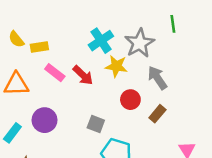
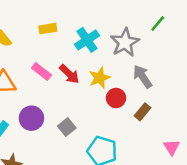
green line: (173, 24) -> (158, 24), turned 48
yellow rectangle: (39, 47) -> (48, 29), moved
yellow star: (116, 66) -> (100, 78), moved, turned -30
gray square: (96, 124) -> (67, 127), moved, turned 30

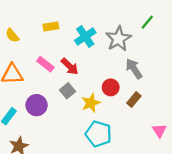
yellow star: (100, 78) -> (91, 103), moved
gray square: (67, 127) -> (68, 91), moved

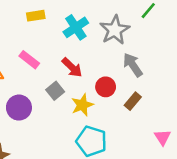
red arrow: (70, 66) -> (72, 67), moved

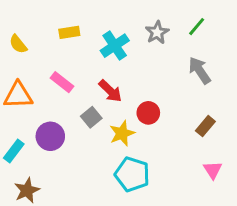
gray star: (115, 30) -> (157, 32), moved, size x0.7
gray arrow: (133, 65) -> (200, 70), moved
brown rectangle: (133, 101) -> (205, 126), moved

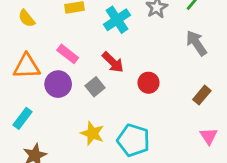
yellow star: (122, 133) -> (92, 133), moved, turned -30
purple circle: (50, 136) -> (58, 84), moved

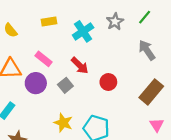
brown rectangle: (202, 95) -> (151, 92), size x1.6

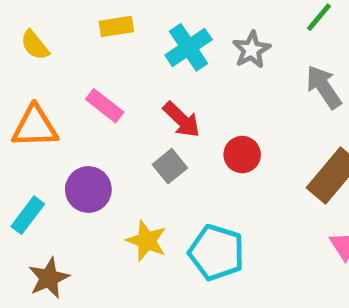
gray star: (115, 22) -> (251, 50), moved
purple circle: (36, 83) -> (88, 190), moved
gray square: (65, 85) -> (170, 166), moved

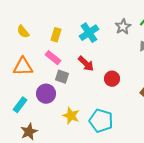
yellow rectangle: (116, 26) -> (56, 35), moved, turned -64
gray star: (251, 50) -> (123, 27), moved
gray square: (170, 166) -> (62, 77), moved, turned -32

